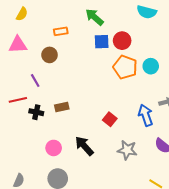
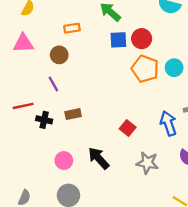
purple line: (35, 80) -> (53, 84), moved

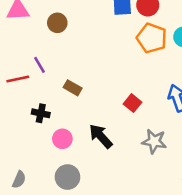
purple line: (53, 84) -> (39, 65), moved
brown rectangle: (73, 114) -> (73, 88), turned 42
black cross: (44, 120) -> (41, 113), moved

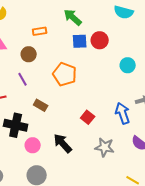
orange pentagon: (152, 38) -> (65, 74), moved
purple line: (39, 65) -> (23, 79), moved
black cross: (41, 113) -> (16, 125), size x1.6

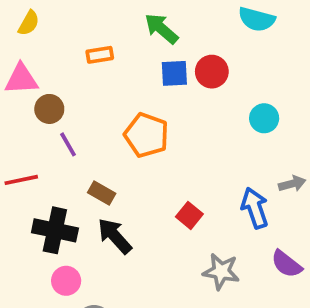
brown circle: (29, 54) -> (49, 109), moved
black arrow: (63, 143) -> (115, 236), moved
pink circle: (33, 145) -> (66, 281), moved

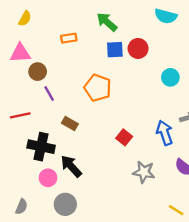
black arrow: (115, 236) -> (71, 166), moved

